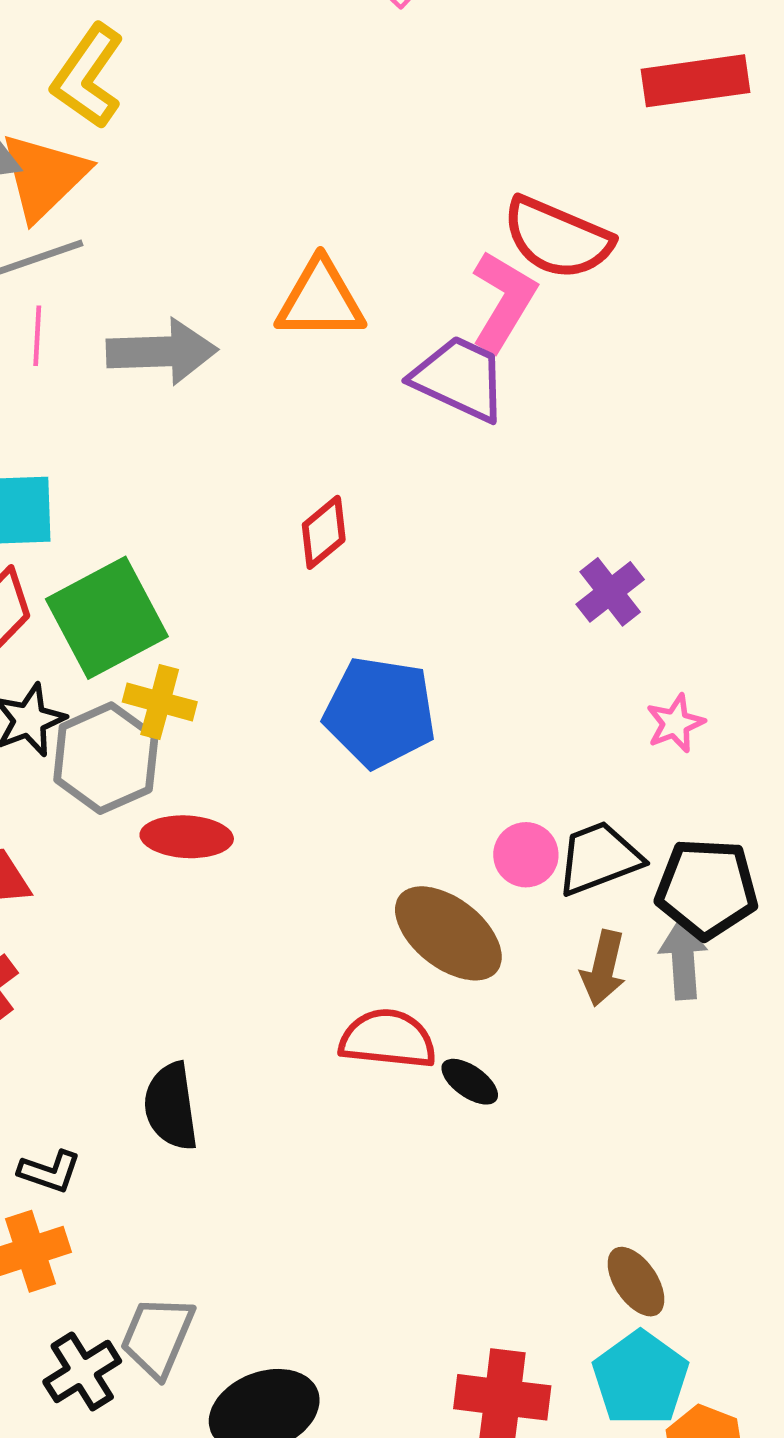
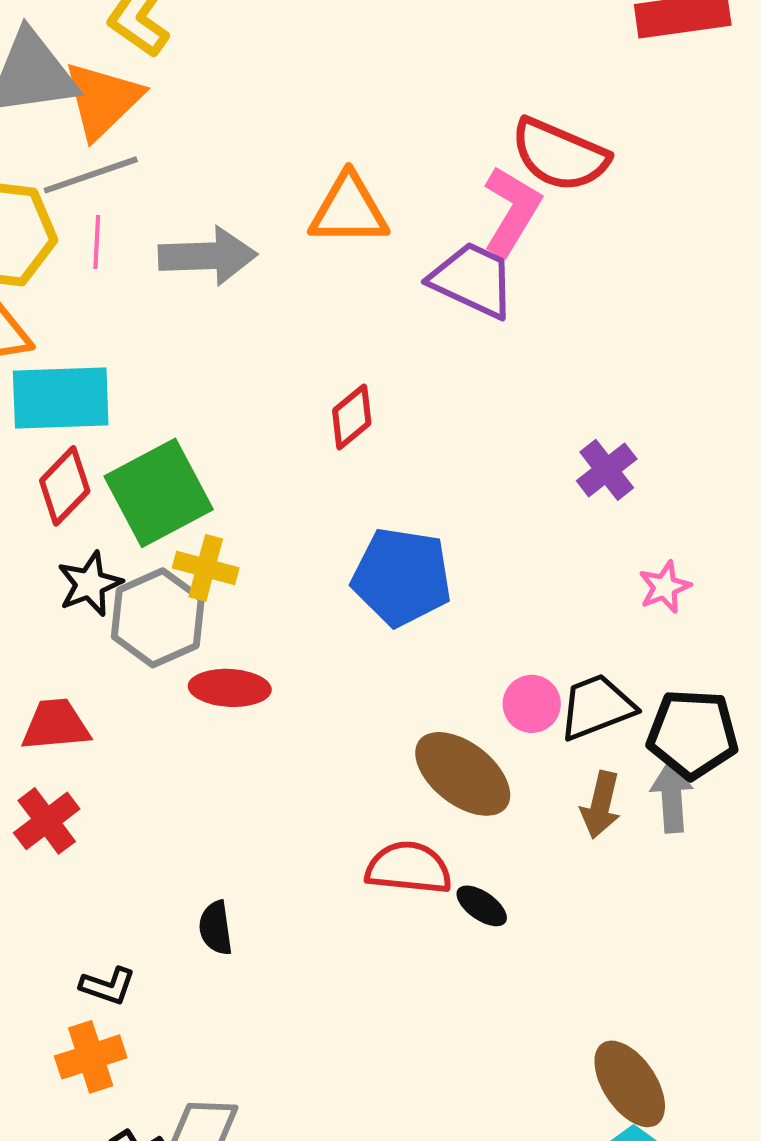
black semicircle: (171, 1106) -> (216, 928), size x0.7
brown ellipse: (636, 1282) -> (630, 1084), size x1.4

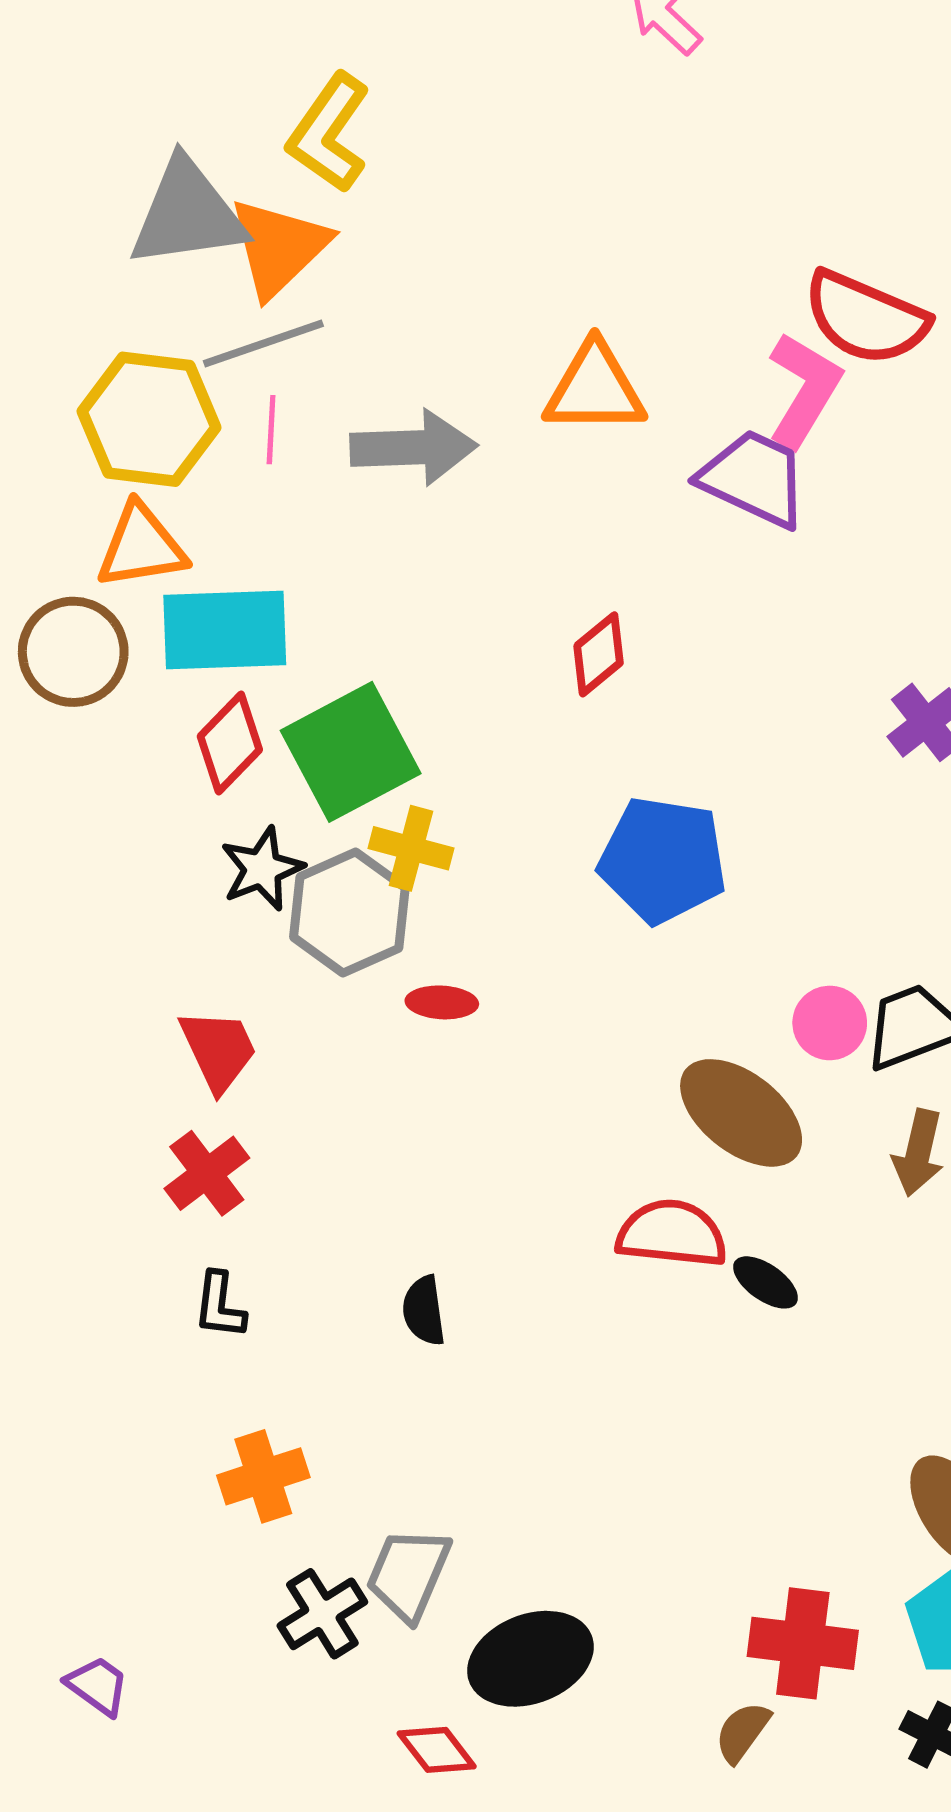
red ellipse: (230, 688) -> (442, 1002), size x0.7
red trapezoid: (56, 725) -> (218, 1050), turned 70
black L-shape: (108, 986) -> (220, 1306), moved, turned 78

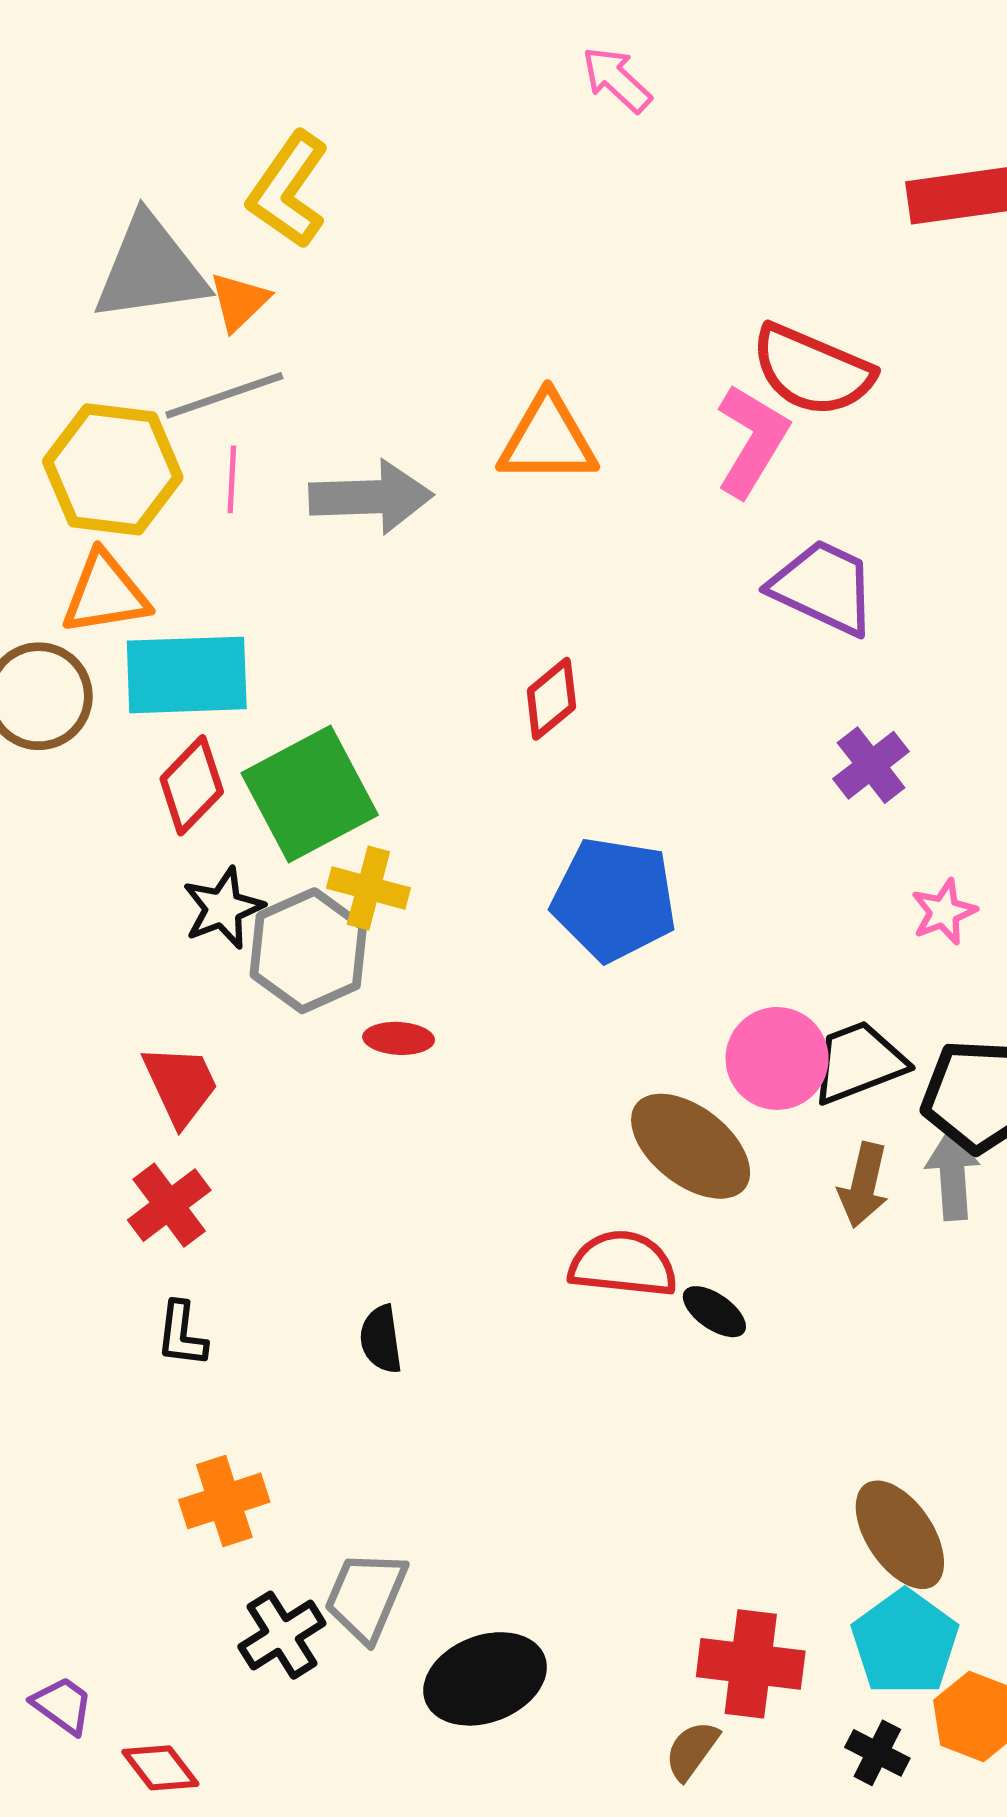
orange triangle: (279, 247) -> (239, 301), size x0.6
purple trapezoid: (754, 478) -> (823, 587), moved
pink circle: (830, 1023) -> (777, 1058), size x1.4
red diamond: (437, 1750) -> (160, 1768), moved

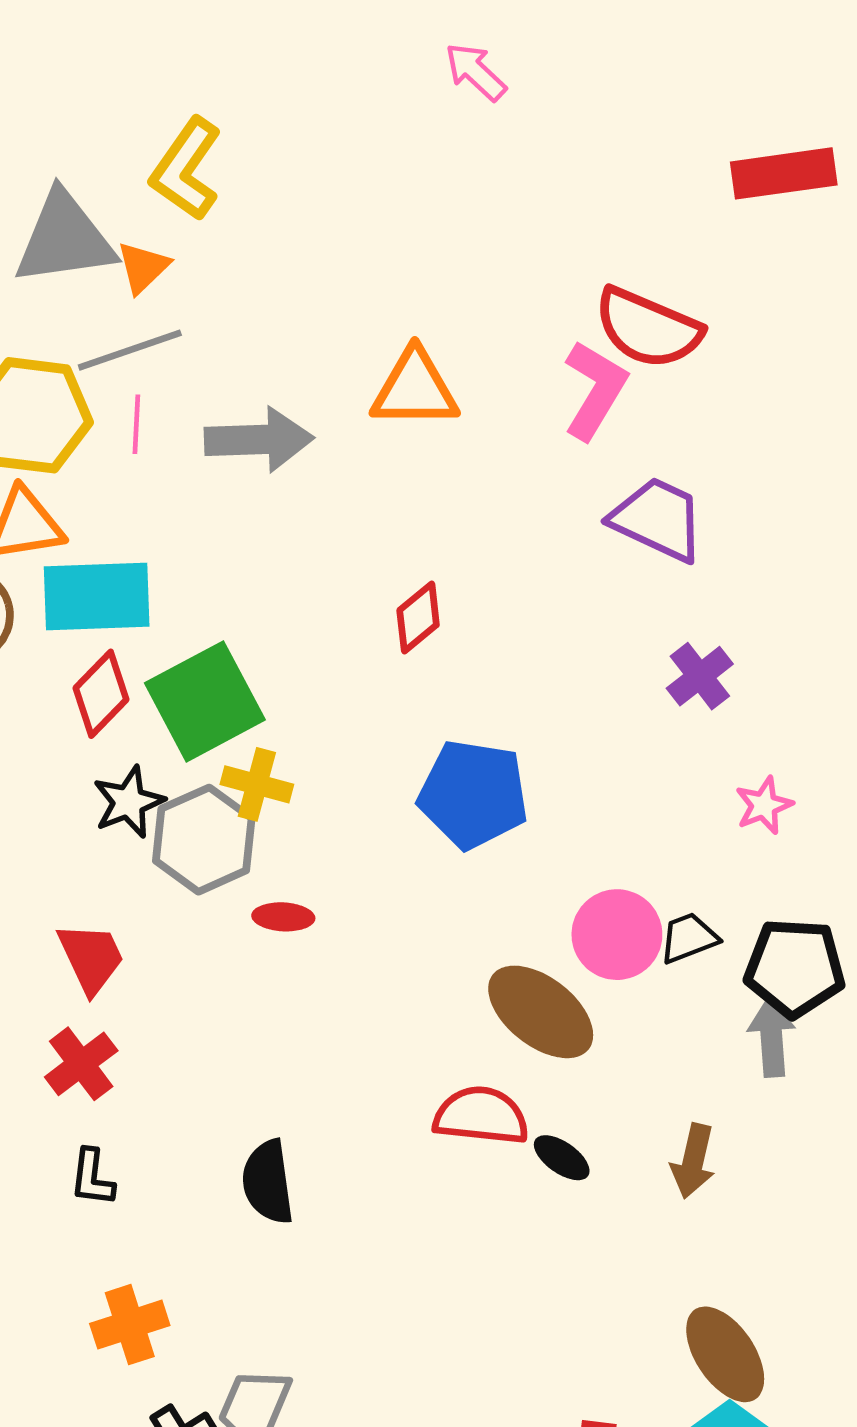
black trapezoid: (859, 1062) -> (689, 938), size x0.7
brown arrow: (864, 1185) -> (693, 1161), moved
black semicircle: (381, 1339) -> (268, 1182), size x1.4

